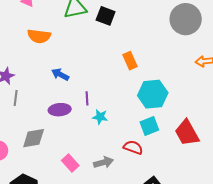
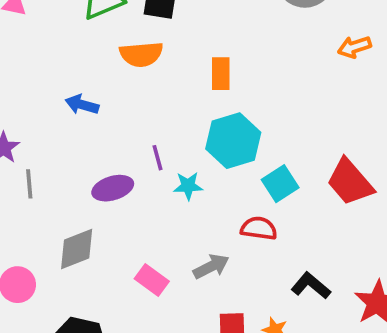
orange semicircle: (39, 36) -> (141, 54), moved
orange rectangle: (130, 61) -> (221, 74), turned 36
blue arrow: (60, 75) -> (82, 105), moved
cyan hexagon: (153, 94) -> (233, 141), moved

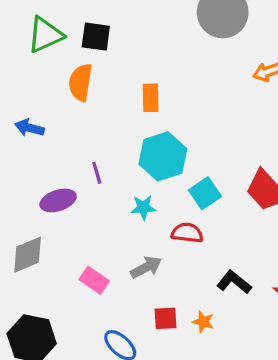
orange semicircle: (141, 54) -> (81, 82), turned 105
cyan star: (188, 186) -> (143, 208), moved

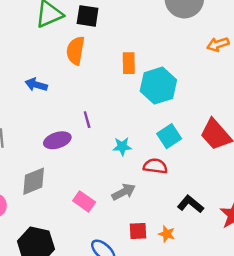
cyan hexagon: (163, 156) -> (158, 86), moved

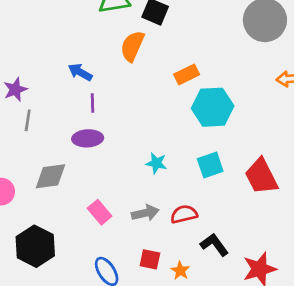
orange rectangle: (129, 63) -> (187, 74), turned 50
purple line: (87, 120) -> (93, 103), moved
red semicircle: (155, 166) -> (184, 214), moved, turned -35

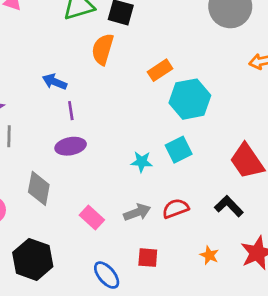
cyan square: (210, 165) -> (179, 150), moved
gray diamond: (50, 176) -> (39, 188), turned -64
black L-shape: (214, 245) -> (229, 206), moved
orange star: (180, 271) -> (209, 255), moved

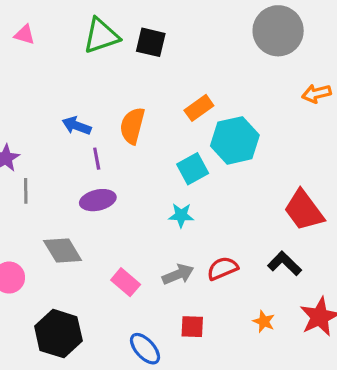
orange semicircle: (103, 49) -> (132, 126), moved
cyan square: (179, 150) -> (193, 169), moved
gray diamond: (39, 188) -> (63, 251), turned -40

